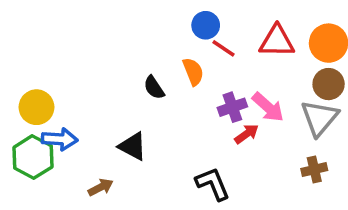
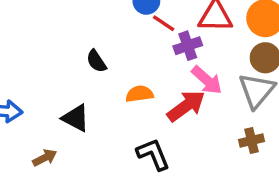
orange semicircle: (193, 72) -> (139, 94), moved, turned -76
purple cross: (232, 107) -> (188, 46), moved
red arrow: (247, 134) -> (186, 106), size x1.6

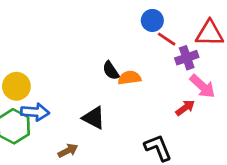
orange semicircle: (139, 94) -> (129, 78), moved
red arrow: (186, 106) -> (185, 108), size x0.6

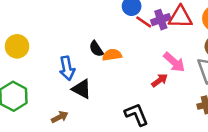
purple cross: (187, 58) -> (161, 20), moved
yellow circle: (16, 86) -> (17, 46), moved
blue arrow: (35, 112) -> (67, 68), moved, turned 75

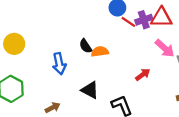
pink arrow: (174, 62) -> (165, 48), moved
black triangle: (82, 89) -> (90, 90), moved

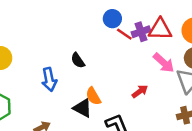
orange semicircle: (100, 52) -> (93, 96), moved, turned -112

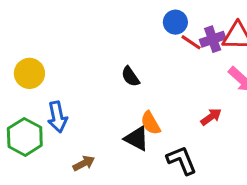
blue arrow: (49, 79) -> (57, 117), moved

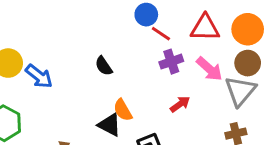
purple cross: (213, 39) -> (171, 62), moved
blue arrow: (57, 117) -> (39, 76), moved, turned -40

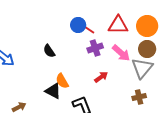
blue circle: (146, 15) -> (78, 25), moved

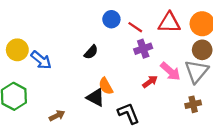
blue circle: (78, 25) -> (111, 19), moved
black semicircle: (49, 51) -> (91, 52), turned -104
pink arrow: (121, 53) -> (170, 71), moved

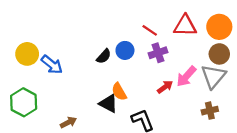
blue circle: (111, 19) -> (125, 50), moved
pink arrow: (170, 71) -> (186, 76), turned 90

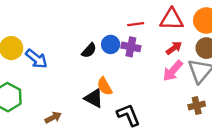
red line: (150, 30) -> (136, 24), turned -42
purple cross: (158, 53) -> (131, 47), moved, turned 30
red arrow: (165, 87) -> (174, 48), moved

